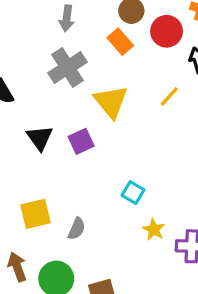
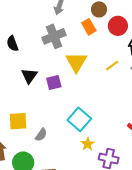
cyan square: (133, 193) -> (79, 119), size x1.6

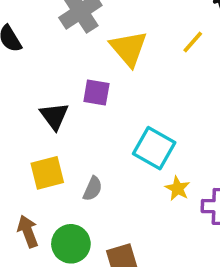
black triangle: (29, 76) -> (54, 116), moved
purple square: (54, 83) -> (96, 92), turned 35

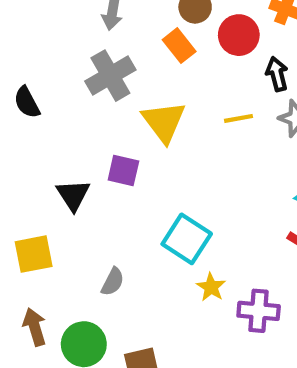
yellow line: (193, 42) -> (239, 118), turned 35
yellow square: (47, 173) -> (34, 254), moved

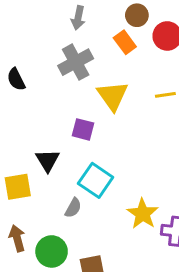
black triangle: (73, 195) -> (48, 160), moved
cyan square: (187, 239) -> (96, 180), moved
yellow star: (211, 287) -> (143, 214), size x1.5

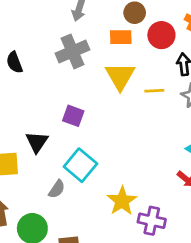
orange rectangle: (125, 42) -> (121, 37), turned -60
yellow triangle: (112, 96) -> (120, 76), moved

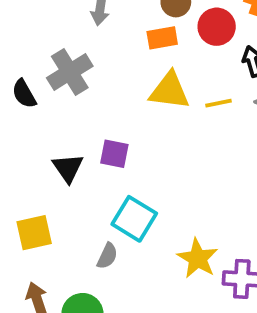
gray cross: (72, 51) -> (70, 72), moved
yellow triangle: (120, 76) -> (169, 91), turned -44
black triangle: (37, 142) -> (68, 168), moved

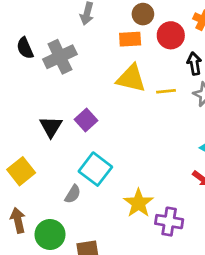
black semicircle: (24, 94) -> (25, 48), moved
purple square: (114, 154) -> (86, 120), turned 30
yellow square: (34, 233) -> (21, 171), turned -32

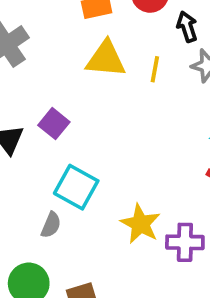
yellow line: (166, 91) -> (155, 69), turned -66

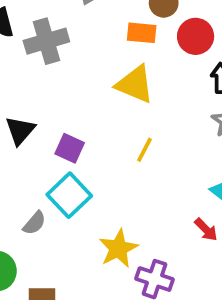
yellow line: (155, 69) -> (144, 150), moved
purple square: (54, 124) -> (70, 148), moved, turned -32

